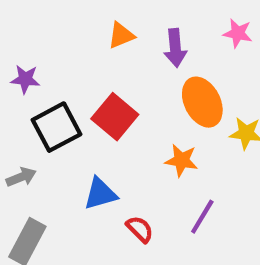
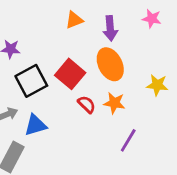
orange ellipse: (202, 102) -> (110, 64), moved
blue triangle: (100, 194) -> (35, 125), moved
red semicircle: (140, 229) -> (87, 104), moved

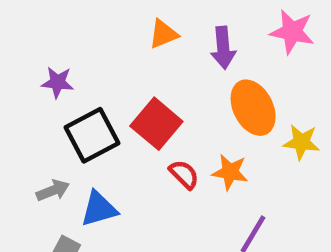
pink star: (152, 19) -> (292, 32), size x1.4
orange ellipse: (110, 64) -> (253, 108), moved

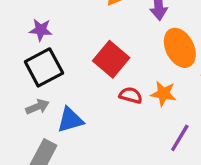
black square: (92, 135) -> (44, 67), moved
red semicircle: (184, 174) -> (131, 95), turned -30

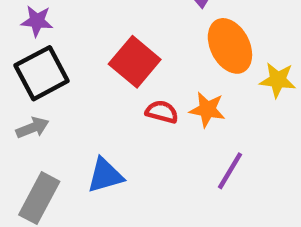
blue triangle: (70, 120) -> (105, 175), moved

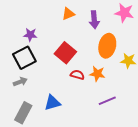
purple star: (37, 21) -> (30, 35), moved
orange ellipse: (230, 46) -> (107, 46), turned 40
purple line: (230, 171) -> (107, 101), turned 36

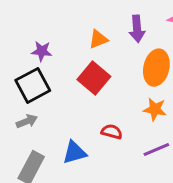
orange triangle: (68, 14) -> (98, 39), moved
orange star: (97, 74) -> (155, 109), moved
red semicircle: (77, 75) -> (112, 132), moved

